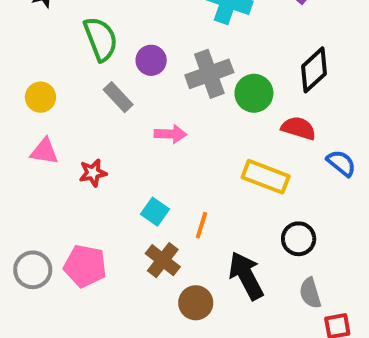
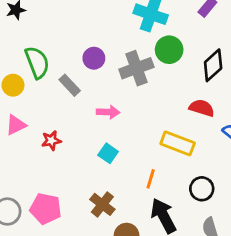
green semicircle: (101, 39) -> (37, 62), moved
green circle: (254, 93) -> (169, 50), moved
pink triangle: (44, 151) -> (16, 125), turned -35
cyan square: (155, 212) -> (108, 153), moved
orange line: (202, 225) -> (151, 179), moved

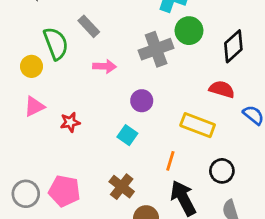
purple circle: (94, 58) -> (142, 101), moved
gray rectangle: (70, 85) -> (89, 26), moved
pink arrow: (108, 112) -> (105, 66), moved

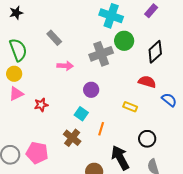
green semicircle: (56, 43) -> (18, 50), moved
yellow circle: (31, 66) -> (14, 74), moved
yellow rectangle: (198, 125) -> (130, 107), size x0.6
orange line: (170, 161) -> (101, 129), moved
brown cross: (122, 187) -> (72, 138), moved

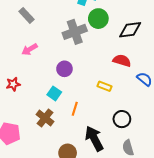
black diamond: (155, 52) -> (130, 30), turned 35
pink arrow: (65, 66) -> (30, 49), moved, turned 147

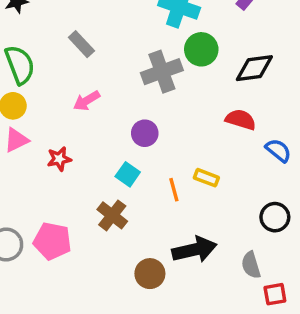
yellow rectangle: (104, 86) -> (206, 178), moved
orange line: (75, 109) -> (174, 190), moved, turned -32
black circle: (122, 119) -> (275, 217), moved
black arrow: (94, 139) -> (194, 250), turned 105

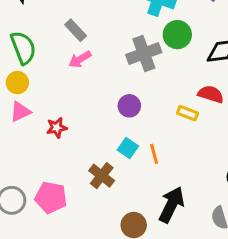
pink arrow: (87, 101) -> (80, 59), moved
cyan square: (128, 174) -> (128, 148), moved
yellow rectangle: (206, 178) -> (187, 113), moved
black arrow: (194, 250) -> (171, 205), turned -51

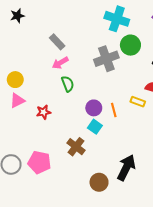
green semicircle: (23, 48) -> (68, 84), moved, size x0.7
purple circle: (129, 106) -> (94, 108), moved
orange line: (154, 154) -> (114, 110), moved

